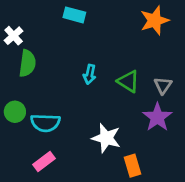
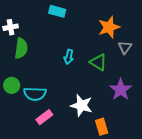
orange star: (155, 20) -> (109, 27), moved
white cross: (14, 36) -> (11, 27), turned 32
gray triangle: (163, 85) -> (125, 47), moved
pink rectangle: (44, 162) -> (44, 117), moved

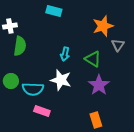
purple star: (121, 90) -> (99, 85), moved
white star: (81, 105) -> (61, 80), moved
pink rectangle: (44, 117) -> (42, 111), turned 56

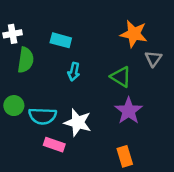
cyan rectangle: (54, 11) -> (61, 40), moved
orange star: (103, 26) -> (134, 34), turned 30
cyan arrow: (65, 54) -> (74, 72), moved
white star: (61, 80) -> (78, 123), moved

